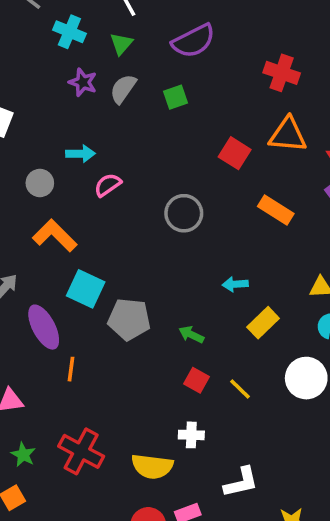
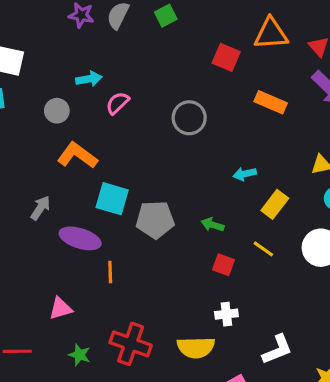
purple ellipse: (44, 327) -> (80, 238), turned -36
yellow line: (240, 389) -> (263, 249), moved

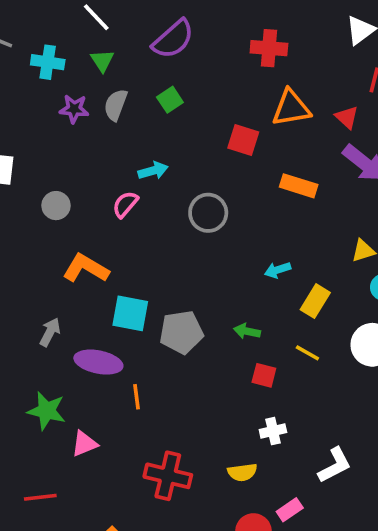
cyan arrow: (89, 79) -> (153, 171), moved
gray circle: (57, 111) -> (56, 206), moved
yellow semicircle: (196, 347) -> (242, 472), size x0.7
green star: (79, 355) -> (47, 411), moved, size x1.5

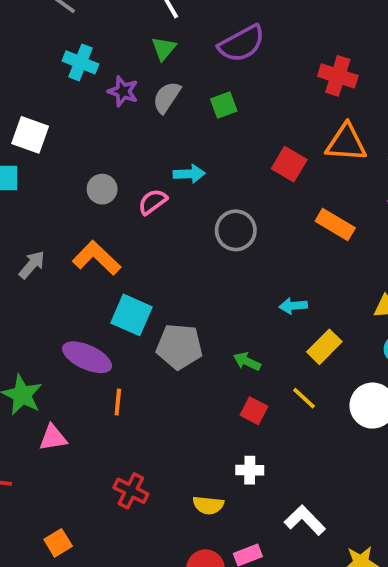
cyan cross: (48, 62) -> (81, 62), moved
gray circle: (56, 206) -> (102, 189), moved
gray arrow: (50, 332) -> (32, 265), moved
white L-shape: (335, 465) -> (305, 520), turned -120
red cross: (168, 476) -> (131, 491), size x0.7

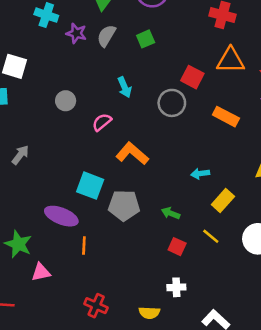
cyan arrow: (189, 174) -> (125, 87), turned 72
pink semicircle: (153, 202) -> (102, 122), moved
gray circle: (236, 230) -> (172, 103), moved
orange L-shape: (97, 258) -> (132, 154), moved

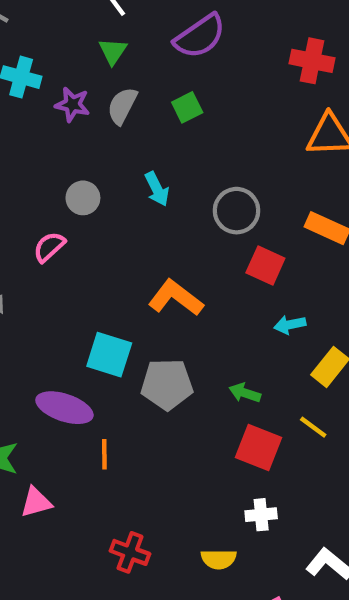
red square: (192, 77) -> (265, 266), moved
gray circle: (66, 101) -> (83, 198), moved
pink semicircle: (102, 122) -> (49, 247), moved
red square: (177, 247) -> (258, 447), size x1.5

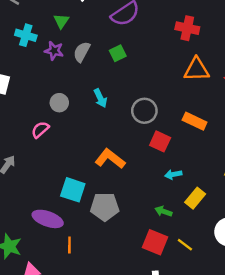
green triangle: (113, 51) -> (61, 21), moved
green arrow: (245, 393) -> (163, 211), moved
yellow line: (313, 427) -> (185, 245), moved

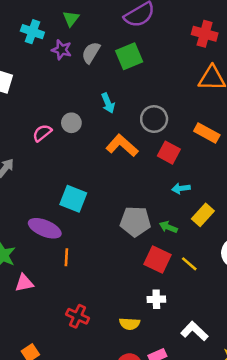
green square: (118, 53) -> (129, 56), size x1.5
gray circle: (59, 103) -> (71, 123), moved
orange L-shape: (110, 159) -> (122, 146), moved
gray pentagon: (105, 207) -> (135, 221), moved

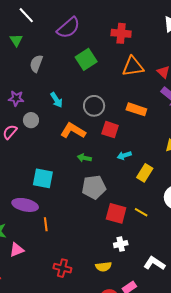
purple star: (62, 50) -> (16, 98), moved
green square: (129, 56) -> (86, 59), moved
green arrow: (168, 227) -> (84, 158), moved

